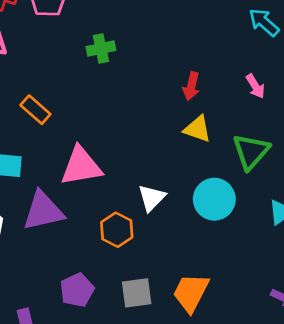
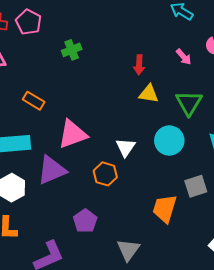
gray square: (137, 293) -> (196, 186), moved

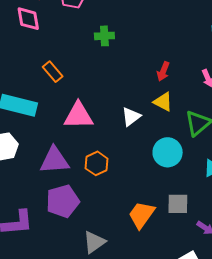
white triangle: (126, 147) -> (131, 117), moved
purple triangle: (52, 170) -> (55, 160), moved
purple pentagon: (85, 221) -> (63, 201), size x1.4

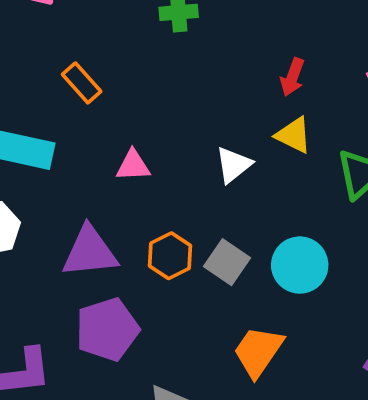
pink triangle: (78, 116) -> (133, 166), size x0.6
cyan circle: (168, 152) -> (300, 265), moved
gray square: (178, 204) -> (227, 262), moved, turned 35

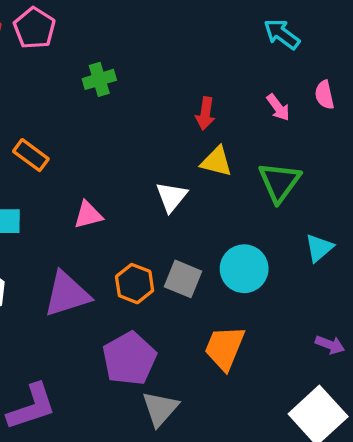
purple pentagon: (107, 329) -> (129, 359), moved

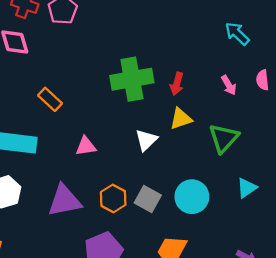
green cross: (99, 79) -> (132, 79), moved, size x1.8
yellow triangle: (216, 162) -> (181, 119), turned -40

